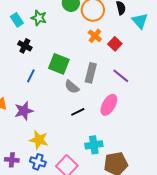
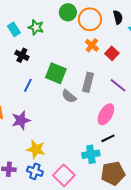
black line: (78, 112) -> (108, 138), moved

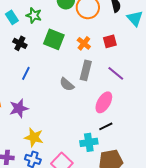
orange cross: (92, 45) -> (84, 43), moved
red square: (112, 53) -> (110, 41), turned 32
green square: (56, 73) -> (54, 39), moved

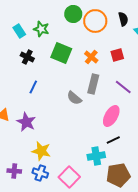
purple star: (19, 108) -> (26, 122), turned -30

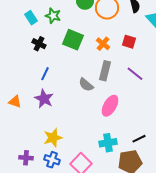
red square: (117, 55) -> (129, 42), turned 32
pink ellipse: (111, 116) -> (110, 106), moved
purple star: (26, 122) -> (44, 99), moved
black line: (113, 140) -> (139, 139), moved
yellow star: (41, 151) -> (53, 138), turned -30

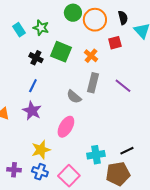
red square: (129, 42) -> (115, 43), moved, turned -32
black cross: (39, 44) -> (36, 58), moved
pink ellipse: (110, 106) -> (66, 127), moved

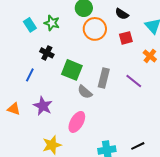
black semicircle: (123, 18) -> (122, 14), moved, turned 136
orange circle: (95, 20) -> (95, 29), moved
green square: (61, 52) -> (72, 70), moved
orange cross: (91, 56) -> (150, 56), moved
blue line: (33, 86) -> (30, 75), moved

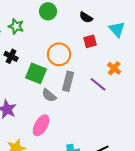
orange circle: (95, 29) -> (59, 54), moved
orange cross: (150, 56) -> (114, 68), moved

